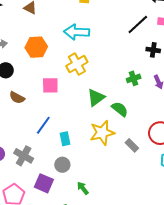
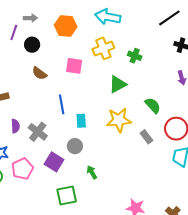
green cross: (134, 78) -> (135, 56), moved, turned 32
green semicircle: (120, 109) -> (153, 105), moved
blue line: (43, 125) -> (62, 104), turned -54

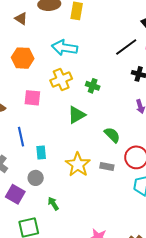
yellow star: (119, 120) -> (78, 165), moved, turned -30
gray rectangle: (146, 137) -> (107, 166), turned -40

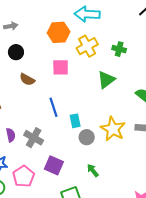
orange hexagon: (23, 58) -> (59, 32), moved
gray circle: (36, 178) -> (87, 137), moved

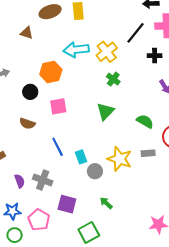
yellow cross: (87, 46) -> (107, 52), moved
green cross: (119, 49) -> (113, 79), turned 32
black circle: (16, 52) -> (30, 92), moved

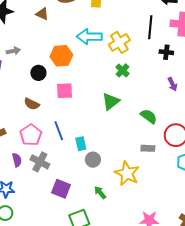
black line: (135, 33) -> (150, 27), turned -40
yellow star: (120, 159) -> (127, 173), moved
pink pentagon: (39, 220) -> (31, 135), moved

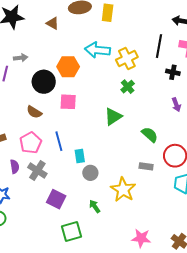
black circle: (38, 73) -> (44, 82), size x1.5

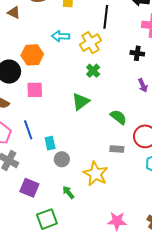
black line: (159, 46) -> (106, 17), moved
cyan arrow: (97, 50) -> (61, 36), size x0.7

